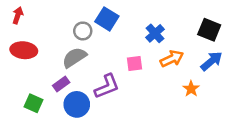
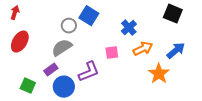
black square: (209, 30) -> (173, 14), moved
red ellipse: (24, 50) -> (20, 42), turned -65
orange star: (191, 89) -> (159, 74), size x1.5

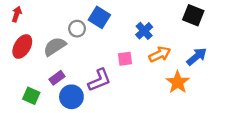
gray semicircle: (62, 48) -> (55, 46), moved

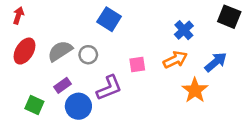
black square: (193, 15) -> (229, 17), moved
gray circle: (77, 29) -> (88, 55), moved
blue cross: (144, 31) -> (184, 30), moved

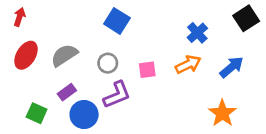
black square: (229, 17) -> (246, 18), turned 35
gray circle: (88, 55) -> (108, 63), moved
orange star: (195, 90) -> (222, 113), moved

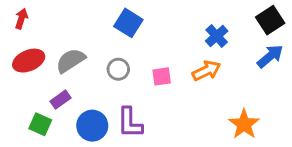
red ellipse: (26, 55) -> (29, 61), turned 36
blue arrow: (232, 67) -> (270, 56), moved
purple rectangle: (67, 92) -> (60, 100), moved
purple L-shape: (117, 95) -> (130, 123), moved, turned 112

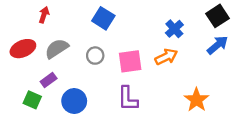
red arrow: (21, 19) -> (44, 15), moved
pink square: (162, 76) -> (130, 61), size x1.5
purple L-shape: (130, 123) -> (128, 99), moved

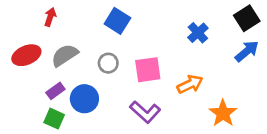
orange arrow: (166, 57) -> (190, 84), moved
purple L-shape: (128, 99) -> (145, 112), turned -48
green square: (32, 100) -> (54, 119), moved
blue circle: (74, 101) -> (84, 99), moved

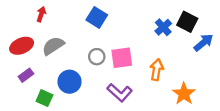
black square: (247, 18) -> (187, 22), moved, turned -30
gray circle: (108, 63) -> (97, 57), moved
orange arrow: (190, 84) -> (157, 70), turned -54
purple rectangle: (55, 91) -> (26, 75), moved

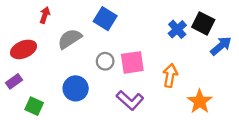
gray semicircle: (53, 46) -> (70, 39), moved
purple rectangle: (26, 75) -> (14, 81), moved
green square: (44, 98) -> (34, 106), moved

